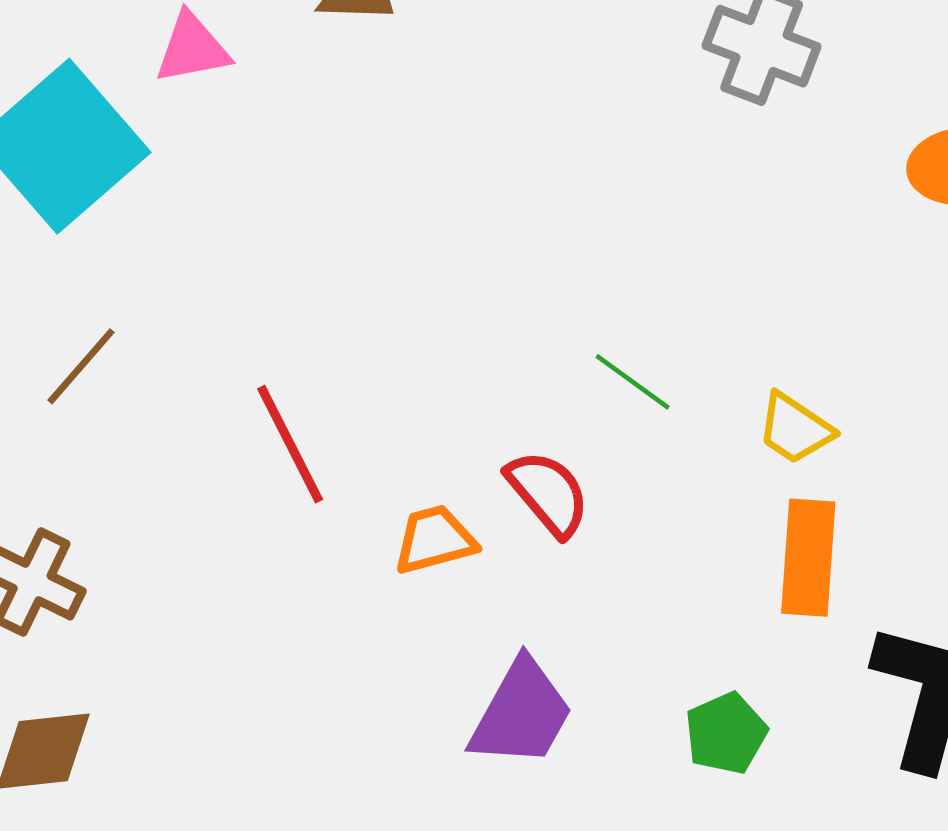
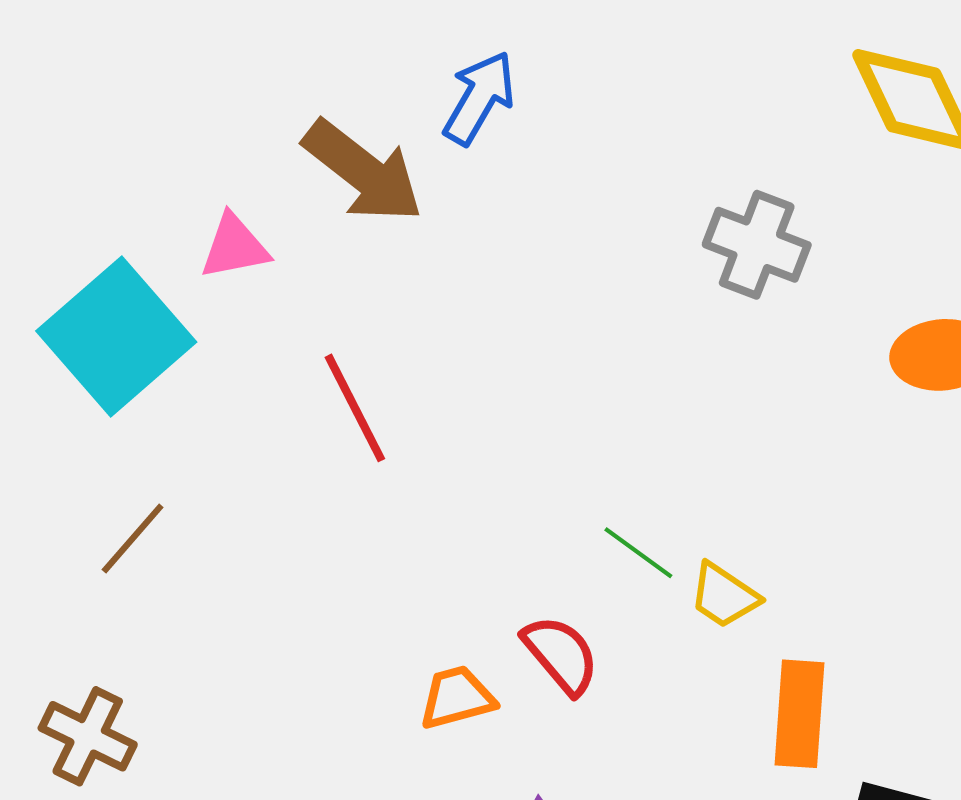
yellow trapezoid: (795, 429) -> (724, 596), moved
red line: (290, 444) -> (355, 408), moved

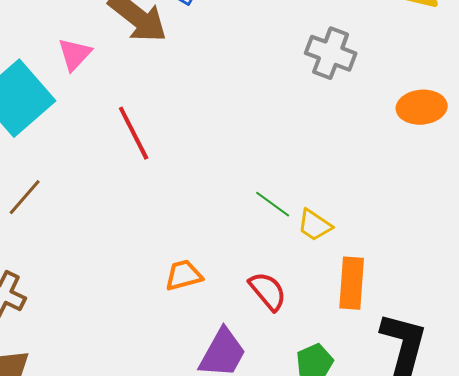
pink triangle: (235, 247) -> (75, 54), turned -36
red semicircle: (561, 655) -> (268, 291), moved

